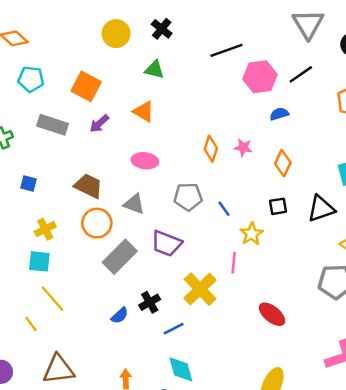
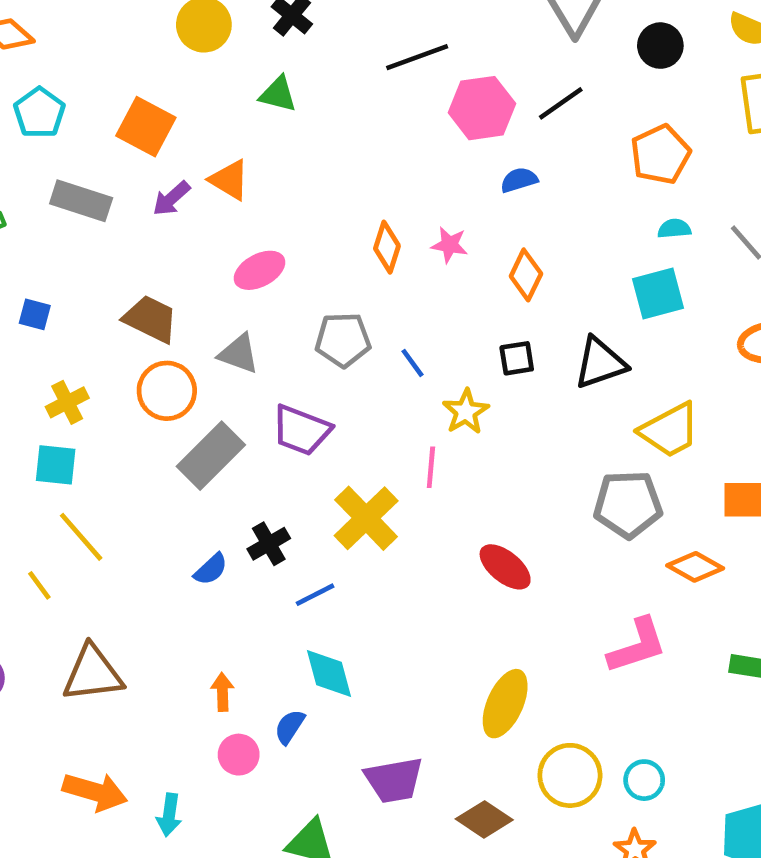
cyan pentagon: (31, 79) -> (39, 113), turned 30
orange triangle: (144, 112) -> (229, 180), moved
pink ellipse: (145, 161) -> (260, 270), turned -35

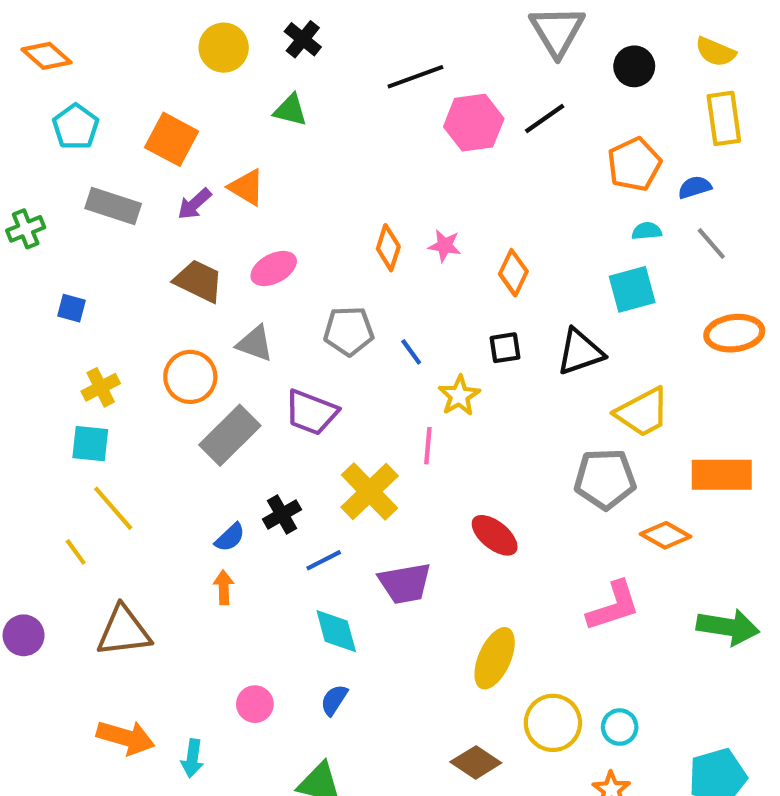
blue semicircle: (519, 180) -> (695, 187), moved
brown trapezoid: (151, 319) -> (199, 281), moved
orange arrow: (222, 692) -> (224, 587), moved
blue semicircle: (290, 727) -> (334, 700), moved
purple trapezoid: (394, 780) -> (405, 583), moved

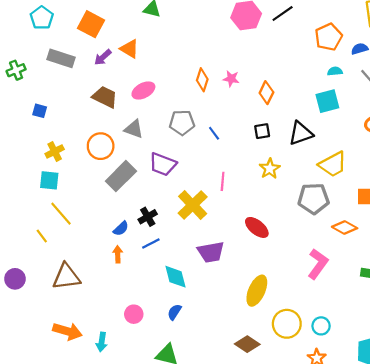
yellow star: (459, 396) -> (270, 169), moved
blue line: (324, 560) -> (151, 244), moved
pink L-shape: (613, 606) -> (318, 264), turned -36

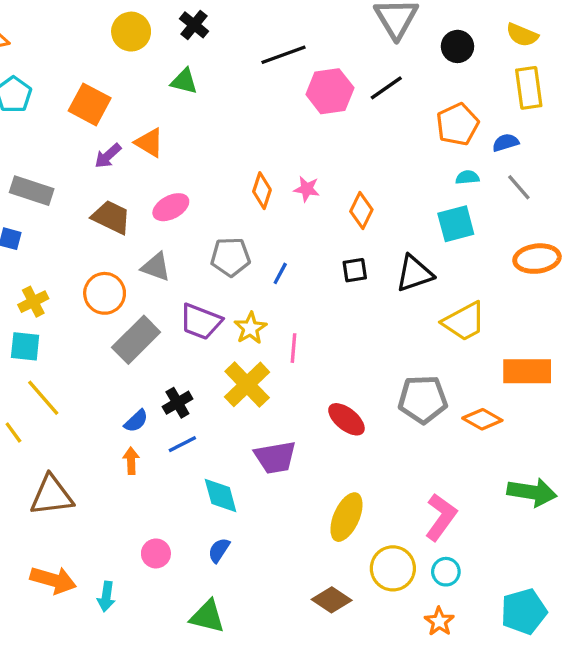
gray rectangle: (61, 58) -> (32, 191), moved
blue line: (214, 133) -> (280, 273), turned 64
yellow star: (270, 169) -> (250, 328), moved
gray pentagon: (314, 199) -> (423, 399), moved
pink L-shape: (318, 264) -> (441, 517), moved

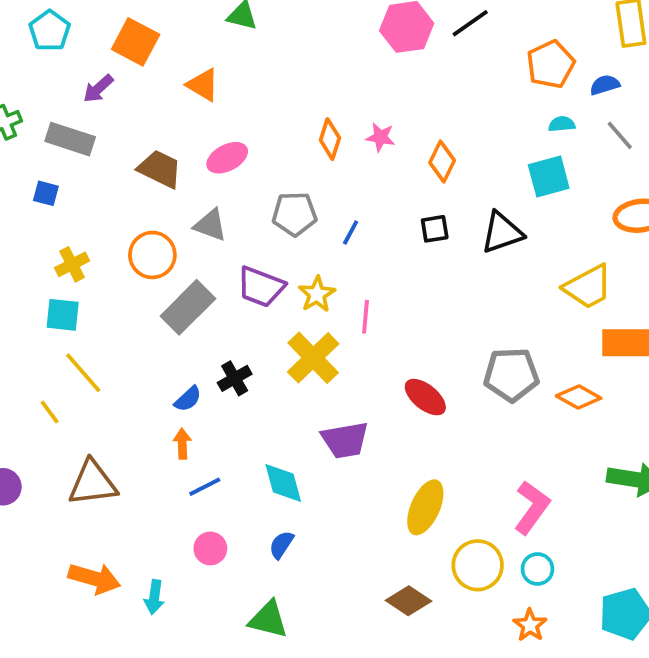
purple arrow: (108, 156) -> (98, 89), moved
yellow trapezoid: (464, 322) -> (588, 287), moved
blue line: (182, 444) -> (205, 487), moved

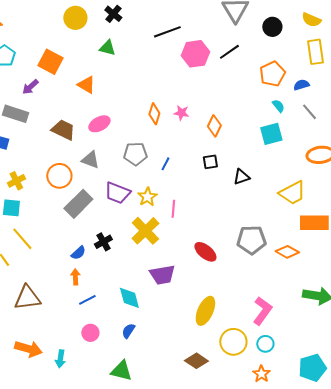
cyan semicircle: (562, 124) -> (278, 106), turned 56
black triangle: (502, 233) -> (241, 177), moved, size x0.7

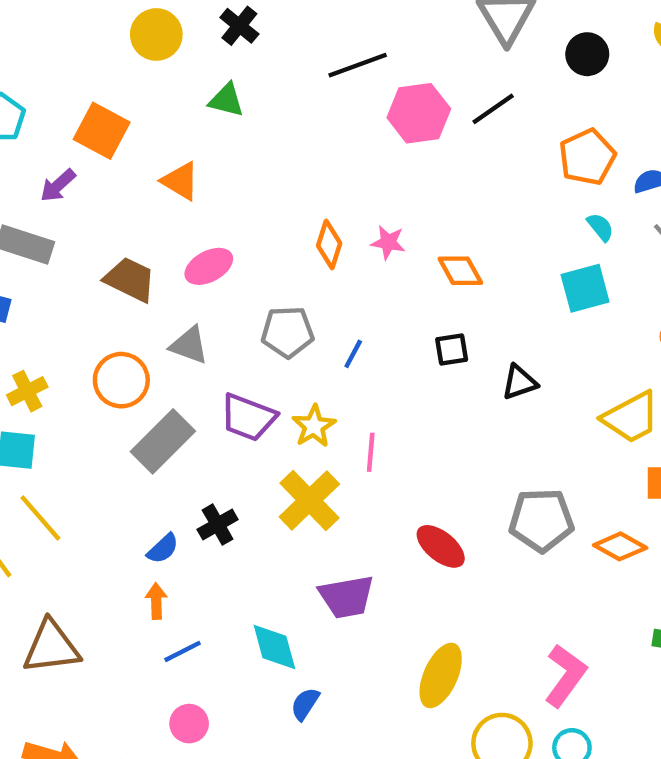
orange diamond: (214, 126) -> (460, 271), turned -55
blue semicircle: (128, 331) -> (305, 704), moved

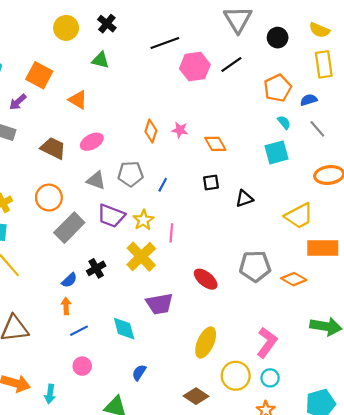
gray triangle: (189, 345) -> (96, 180), moved
blue semicircle: (305, 704) -> (139, 373), moved

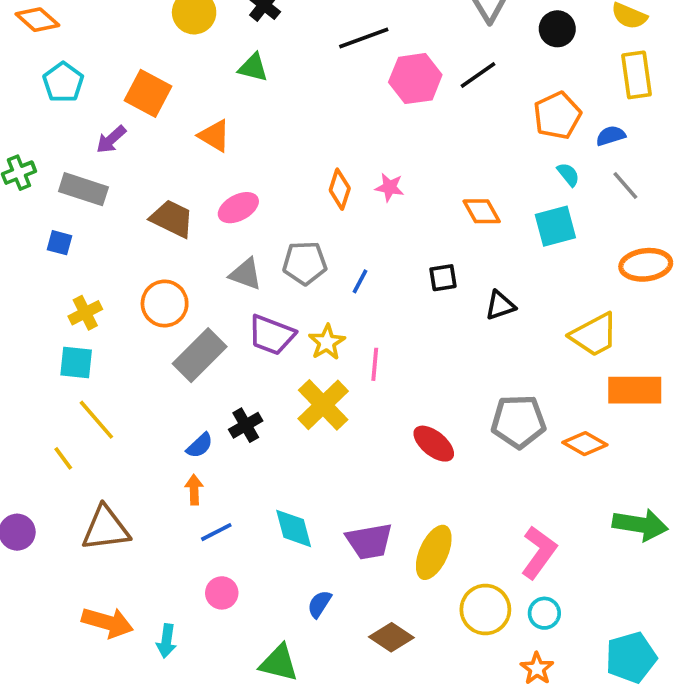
orange diamond: (215, 144) -> (482, 211), moved
purple trapezoid: (159, 304) -> (369, 541), moved
brown diamond: (196, 396) -> (391, 637), moved

